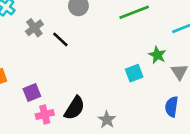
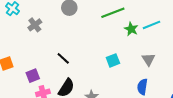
black line: (60, 39) -> (63, 58), moved
green star: (157, 55) -> (131, 29), moved

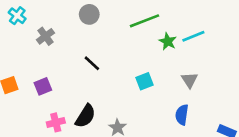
black line: (63, 58) -> (92, 63), moved
purple square: (33, 76) -> (43, 86), moved

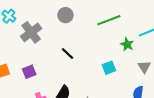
gray cross: (45, 36) -> (31, 32), size x1.5
green star: (168, 41) -> (127, 44), moved

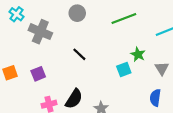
gray cross: (31, 32) -> (40, 32), turned -30
green star: (127, 44) -> (138, 54), moved

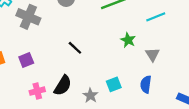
black line: (79, 54) -> (75, 48), moved
cyan square: (124, 70) -> (114, 84), moved

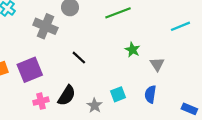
gray cross: (28, 17) -> (45, 26), moved
cyan line: (156, 17) -> (180, 26), moved
purple square: (26, 60) -> (30, 70), size x1.6

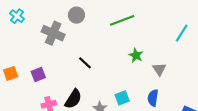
cyan line: (180, 26) -> (182, 33), turned -36
purple square: (30, 70) -> (38, 75), size x0.6

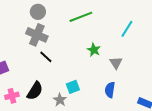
gray cross: (53, 33) -> (37, 35), moved
cyan line: (182, 33) -> (127, 29), moved
cyan square: (122, 98) -> (73, 87), moved

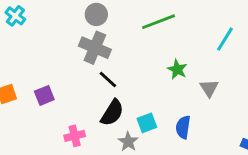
blue semicircle: (110, 90) -> (183, 127), moved
black semicircle: (35, 91) -> (112, 113), moved
pink cross: (12, 96) -> (75, 136), moved

